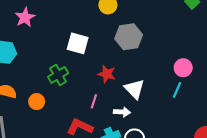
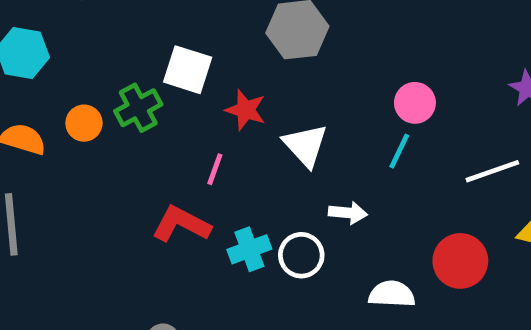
white square: (78, 43) -> (188, 70), moved
orange circle: (37, 102) -> (84, 123), moved
white arrow: (122, 112) -> (348, 213), moved

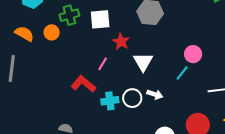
white square: (188, 70) -> (100, 19), turned -35
green cross: (138, 108) -> (69, 15), moved
white circle: (301, 255) -> (132, 98), moved

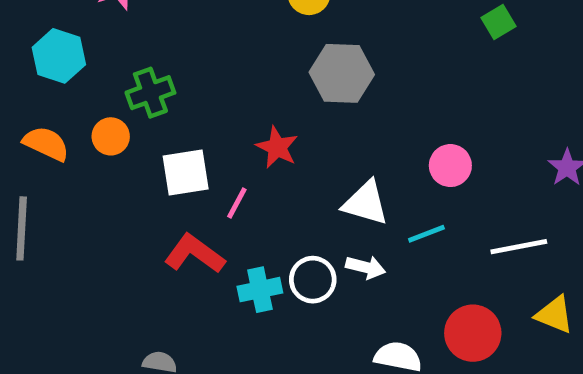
white square: (100, 19) -> (186, 173), moved
white triangle: (143, 62) -> (366, 203), moved, turned -40
cyan line: (182, 73) -> (426, 234), moved, turned 35

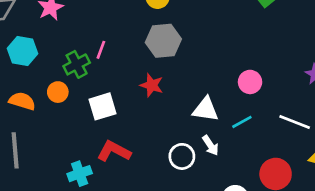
gray hexagon: (342, 73) -> (163, 41), moved
pink line: (237, 203) -> (101, 50), moved
white line: (519, 247) -> (295, 122), turned 40
white arrow: (366, 267) -> (211, 145), turned 50
cyan cross: (260, 290) -> (80, 174), moved

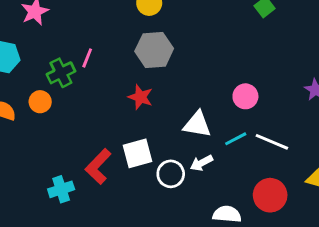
white square: (102, 106) -> (138, 153), moved
white line: (295, 122) -> (272, 142), moved
white arrow: (211, 145) -> (202, 163), turned 95
red L-shape: (114, 151) -> (98, 166), turned -76

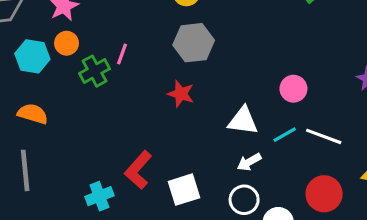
orange circle: (40, 102) -> (67, 43), moved
white square: (138, 153) -> (184, 190), moved
white circle: (171, 174) -> (244, 200), moved

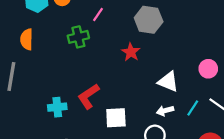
green cross: (94, 71) -> (78, 37), moved
orange semicircle: (33, 114) -> (27, 39), turned -120
cyan line: (285, 135) -> (193, 108), moved, turned -42

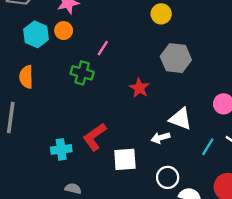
gray hexagon: (149, 20) -> (176, 58), moved
green cross: (78, 37) -> (82, 73), turned 30
white arrow: (165, 111) -> (161, 138), moved

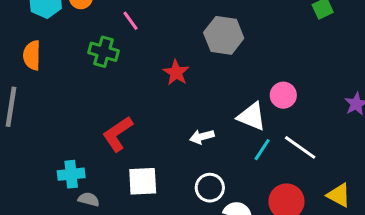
pink line: (103, 48) -> (130, 21), turned -70
white triangle: (180, 119) -> (252, 116), moved
cyan cross: (61, 149) -> (71, 174), moved
white square: (125, 159) -> (143, 181), moved

